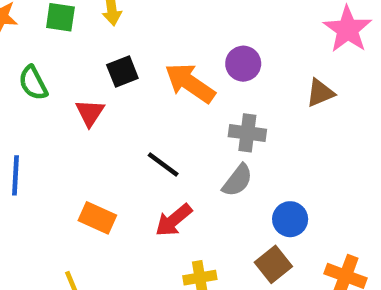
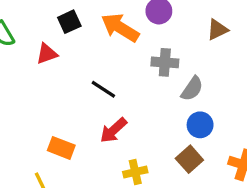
red triangle: (90, 113) -> (47, 54), turned 40
gray semicircle: (237, 180) -> (192, 89), moved
orange rectangle: (97, 218) -> (61, 148), moved

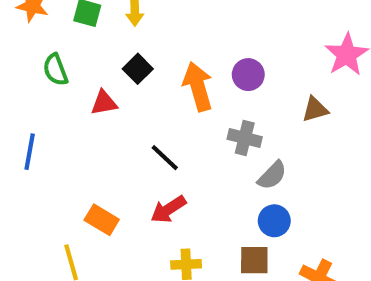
black square: (69, 22) -> (138, 69), turned -30
orange arrow: (120, 28) -> (198, 87), turned 33
brown square: (189, 159) -> (254, 260), turned 32

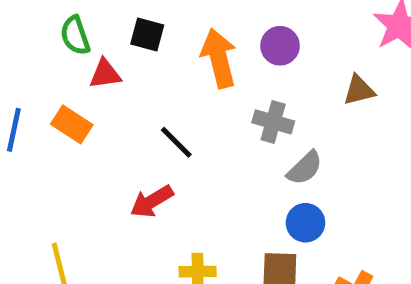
black square: (138, 69) -> (147, 34), turned -32
green semicircle: (55, 70) -> (75, 36), moved
red arrow: (168, 209) -> (152, 201), moved
orange rectangle: (102, 220) -> (72, 124), moved

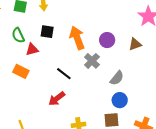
purple circle: (280, 46) -> (107, 40), moved
gray cross: (273, 122) -> (92, 61), moved, turned 35

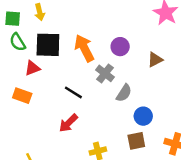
black square: (47, 32) -> (48, 45), size x1.6
green semicircle: (18, 35) -> (18, 42), moved
brown triangle: (135, 44) -> (155, 60), moved
gray semicircle: (117, 78) -> (124, 93), moved

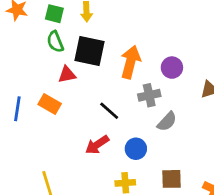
orange arrow: (84, 48) -> (130, 62), turned 32
gray cross: (105, 73) -> (149, 95), turned 30
blue circle: (143, 116) -> (136, 149), moved

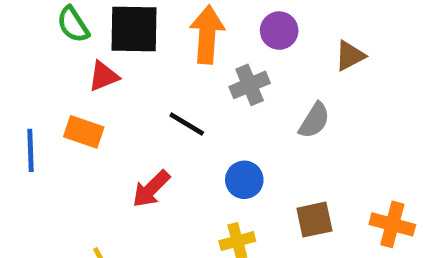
gray semicircle: (167, 122) -> (314, 120), moved
red arrow: (97, 145) -> (151, 189), moved

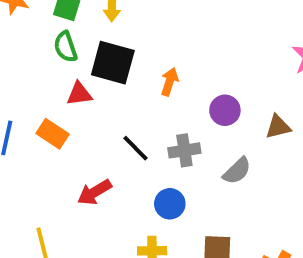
purple circle: (279, 31) -> (225, 110), moved
orange arrow: (207, 35) -> (169, 82), size x0.6
gray cross: (250, 85) -> (184, 150), moved

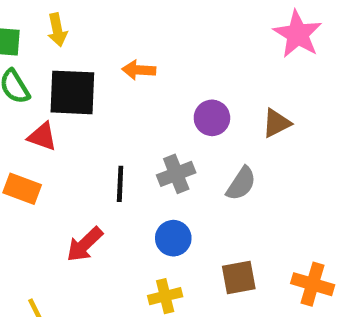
orange arrow: (169, 82) -> (139, 70), moved, turned -92
red triangle: (79, 94) -> (42, 136), turned 40
black line: (135, 148) -> (120, 184), turned 60

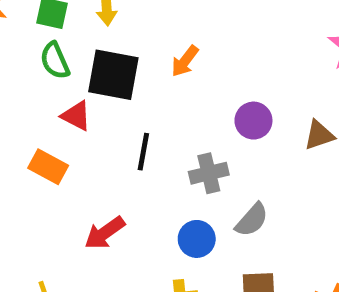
orange arrow: (139, 70) -> (185, 61), turned -64
black line: (120, 184) -> (143, 152), moved
gray semicircle: (241, 184) -> (252, 220), moved

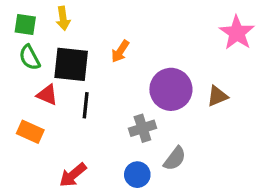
purple circle: (253, 121) -> (171, 89), size x1.6
black line: (143, 152) -> (86, 105), moved

